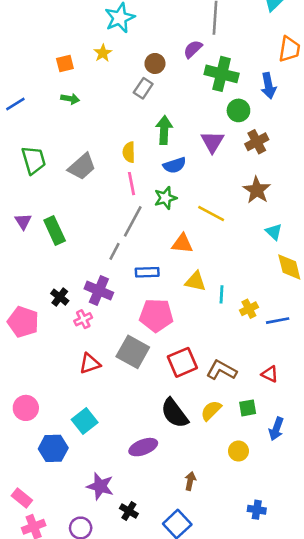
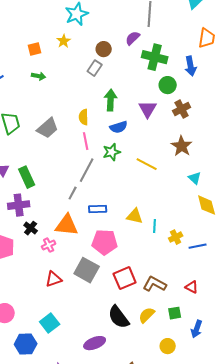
orange triangle: (182, 244) -> (67, 225), moved, size x1.4
purple cross: (99, 291) -> (19, 205), moved, turned -30

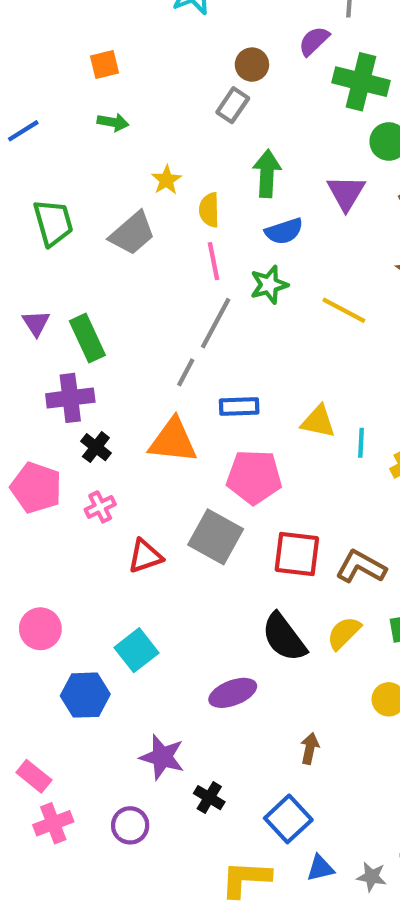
yellow star: (64, 41) -> (166, 180), moved
pink cross: (49, 245) -> (100, 507), moved
red square: (125, 278) -> (297, 554), turned 30

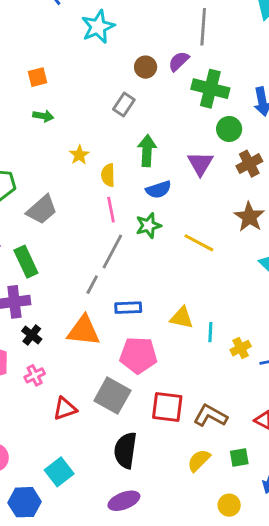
brown circle: (252, 65) -> (146, 67), moved
gray trapezoid: (132, 233) -> (42, 210), moved
black semicircle: (284, 637) -> (125, 450), moved, turned 45

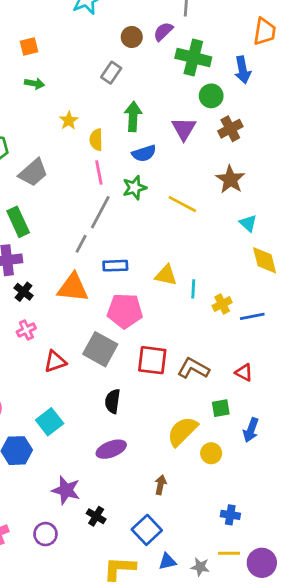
black semicircle: (125, 450) -> (113, 401), size x0.7
yellow semicircle: (199, 460) -> (182, 431), moved, size x1.4

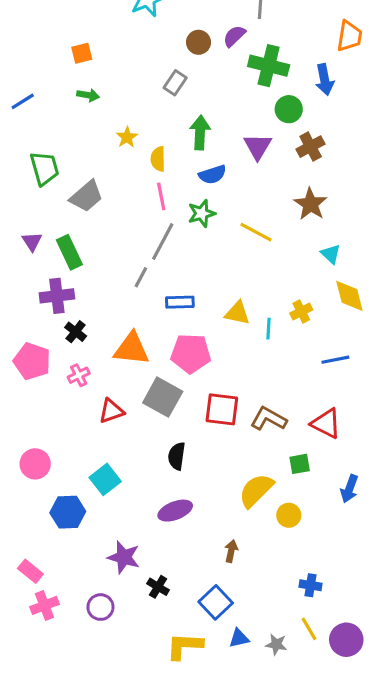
orange triangle: (73, 288) -> (132, 349), moved
yellow cross: (222, 304) -> (301, 311), moved
red triangle: (244, 372) -> (326, 423), size x1.5
blue arrow: (251, 430) -> (349, 489), moved
yellow line: (229, 553) -> (309, 629), turned 60

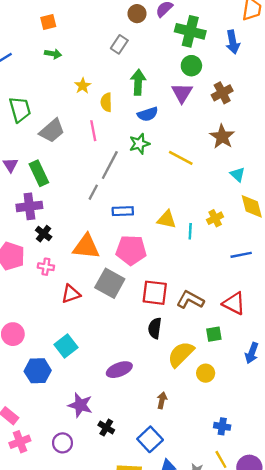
green circle: (289, 109) -> (191, 66), moved
pink line: (161, 196) -> (93, 131), moved
pink cross: (79, 375) -> (46, 267), turned 35
black semicircle: (177, 456) -> (155, 328), moved

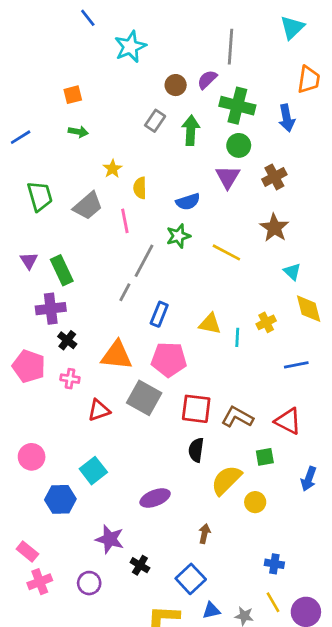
green arrow: (138, 82) -> (191, 130), moved
gray trapezoid: (52, 131) -> (88, 206), moved
blue rectangle: (123, 211) -> (159, 314), turned -66

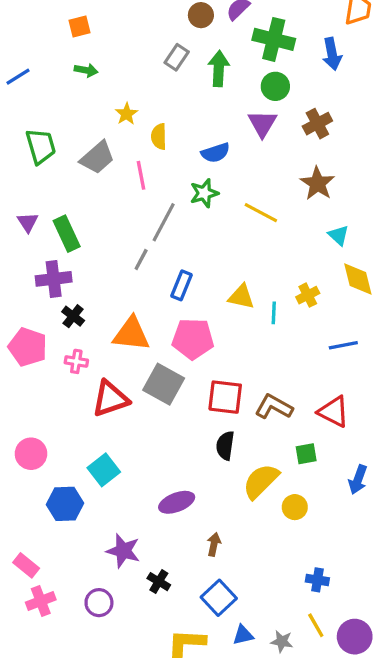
red triangle: (99, 410) -> (110, 399), size x1.4
brown arrow: (204, 534) -> (214, 544), moved

